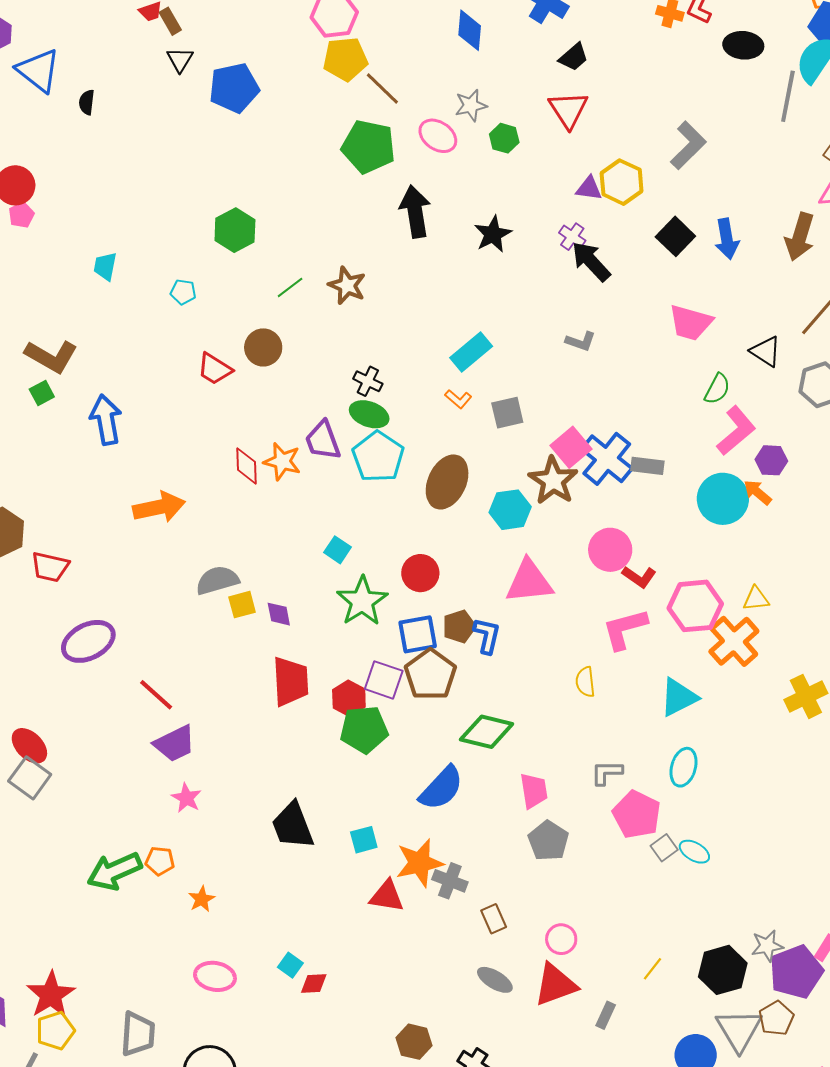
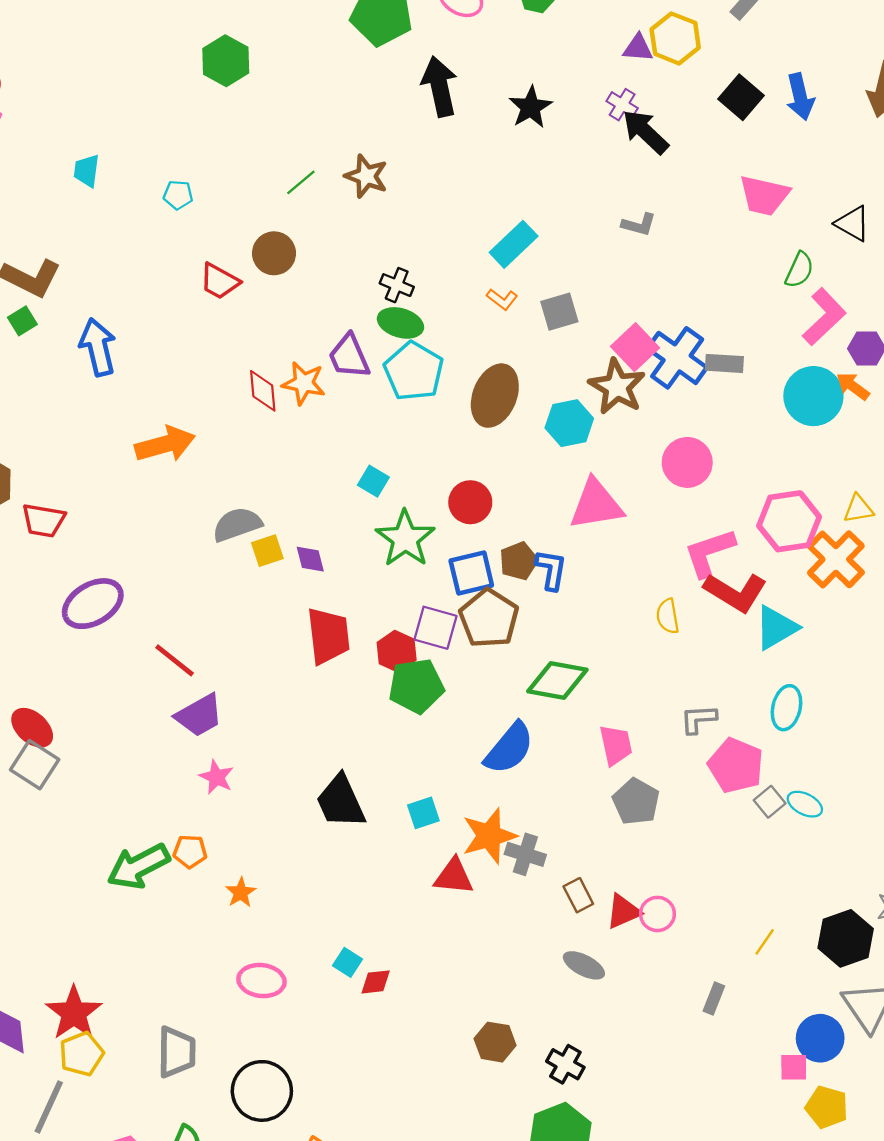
green hexagon: (235, 230) -> (226, 61), moved
red L-shape: (639, 577) -> (735, 592), moved, size x1.6
red triangle: (555, 985) -> (623, 911), moved, size x0.7

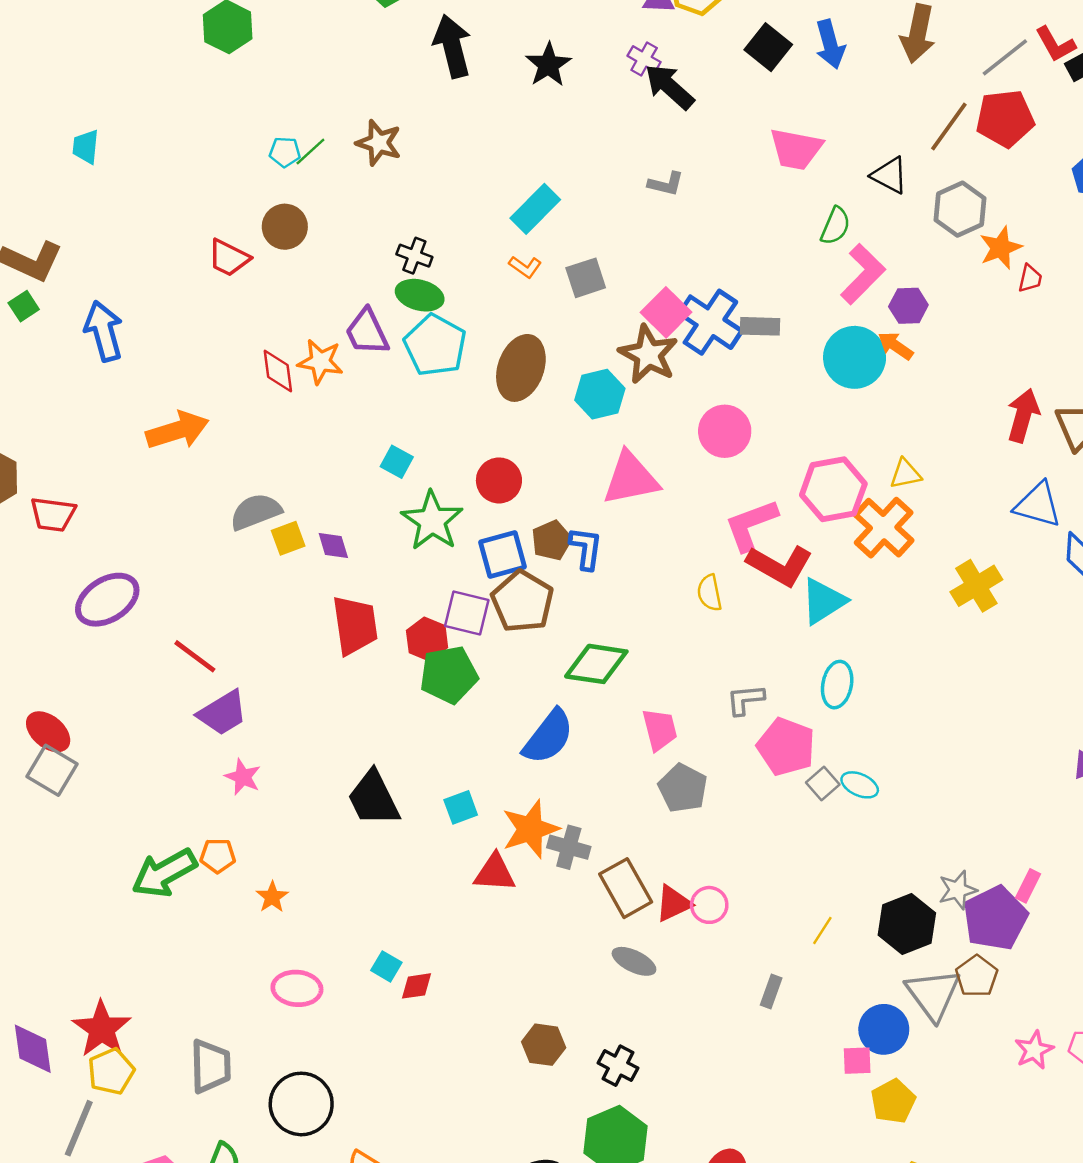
cyan pentagon: (178, 195) -> (285, 152), moved
brown rectangle: (578, 895) -> (626, 888), size x1.6
yellow pentagon: (827, 1107) -> (893, 1101), turned 30

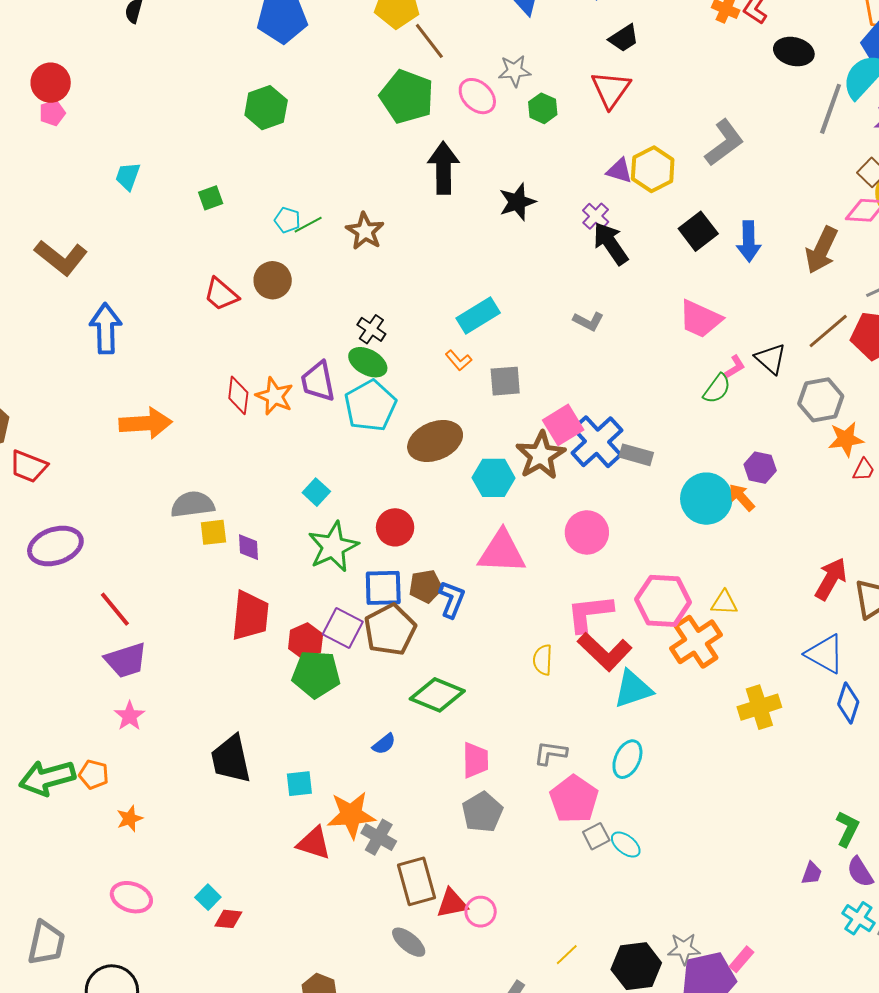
pink L-shape: (863, 274) -> (735, 367), moved, size x0.5
green square: (24, 306) -> (211, 198), moved
brown ellipse: (521, 368) -> (435, 441), turned 34
blue semicircle: (548, 737) -> (384, 744), size x0.5

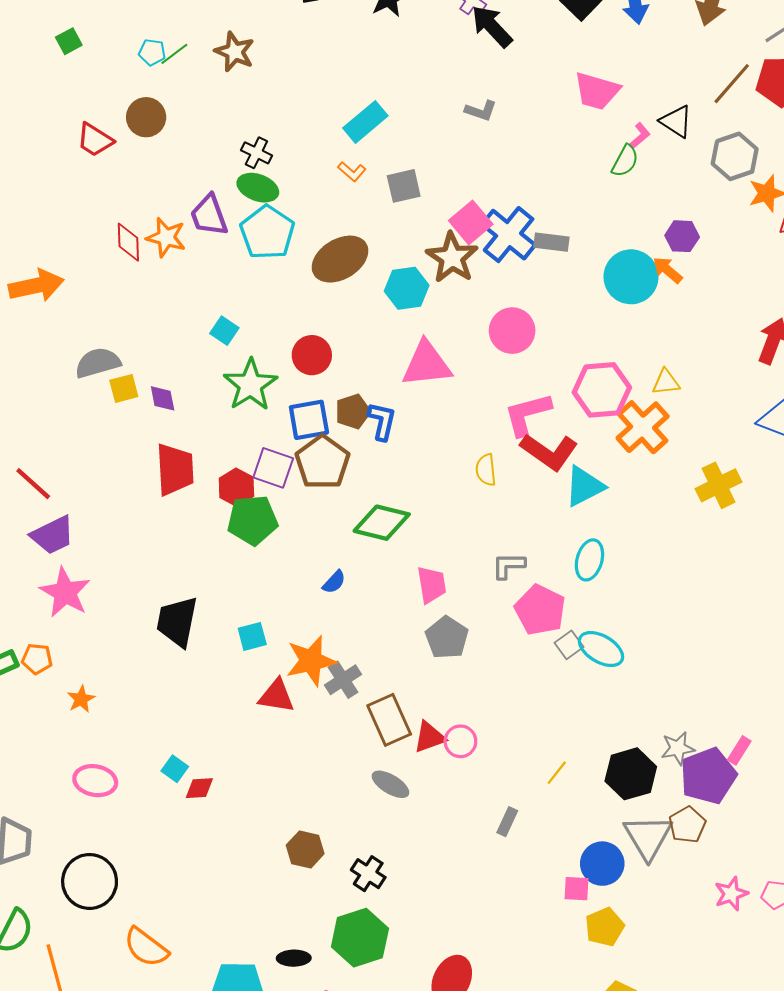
pink star: (130, 716) -> (65, 592), size x1.6
black trapezoid: (231, 759) -> (177, 622), turned 32
gray cross: (379, 837) -> (343, 680), turned 36
cyan ellipse: (626, 845) -> (601, 649), size x1.4

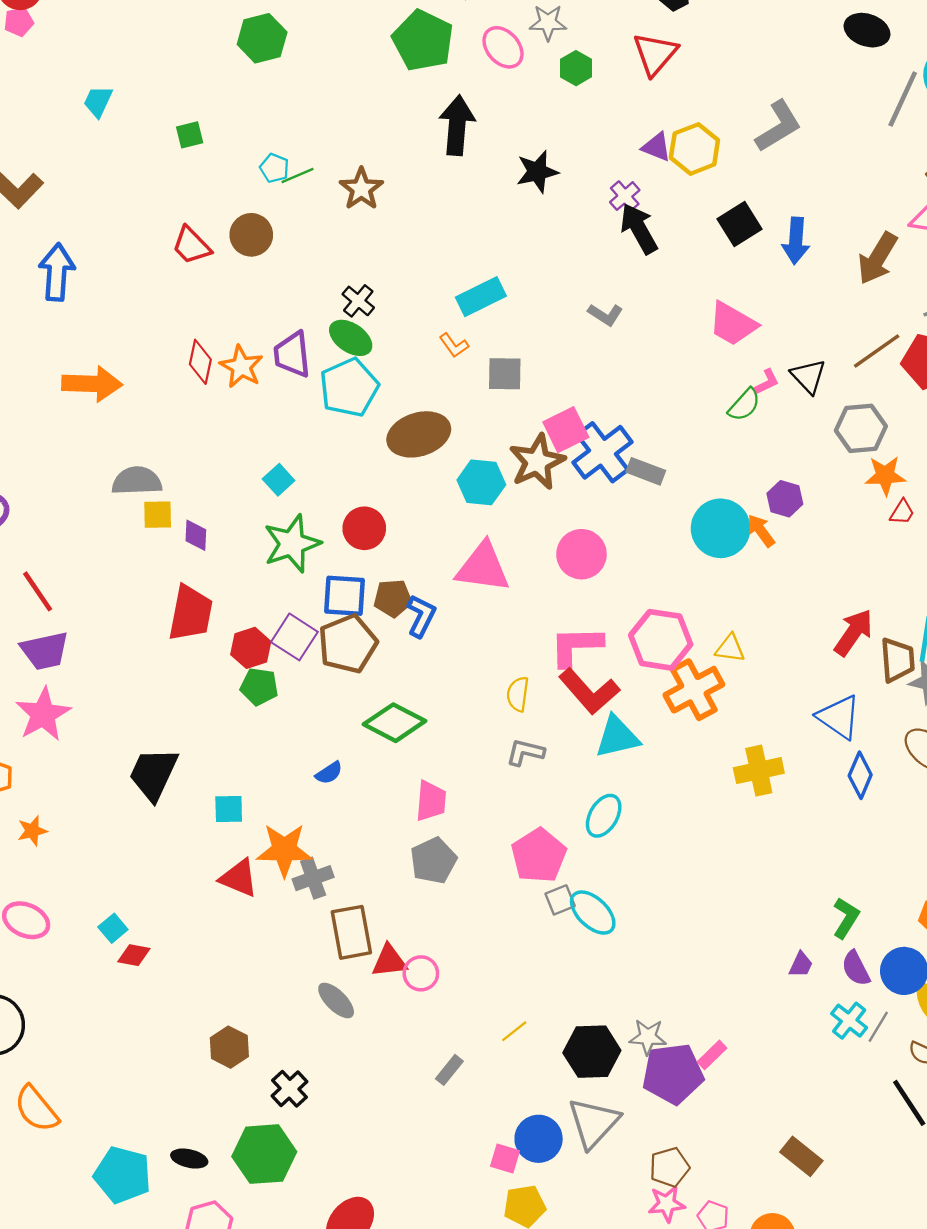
green pentagon: (253, 520) -> (259, 687), size x0.7
gray L-shape: (508, 566) -> (525, 752), moved
brown pentagon: (687, 825) -> (669, 1167), moved

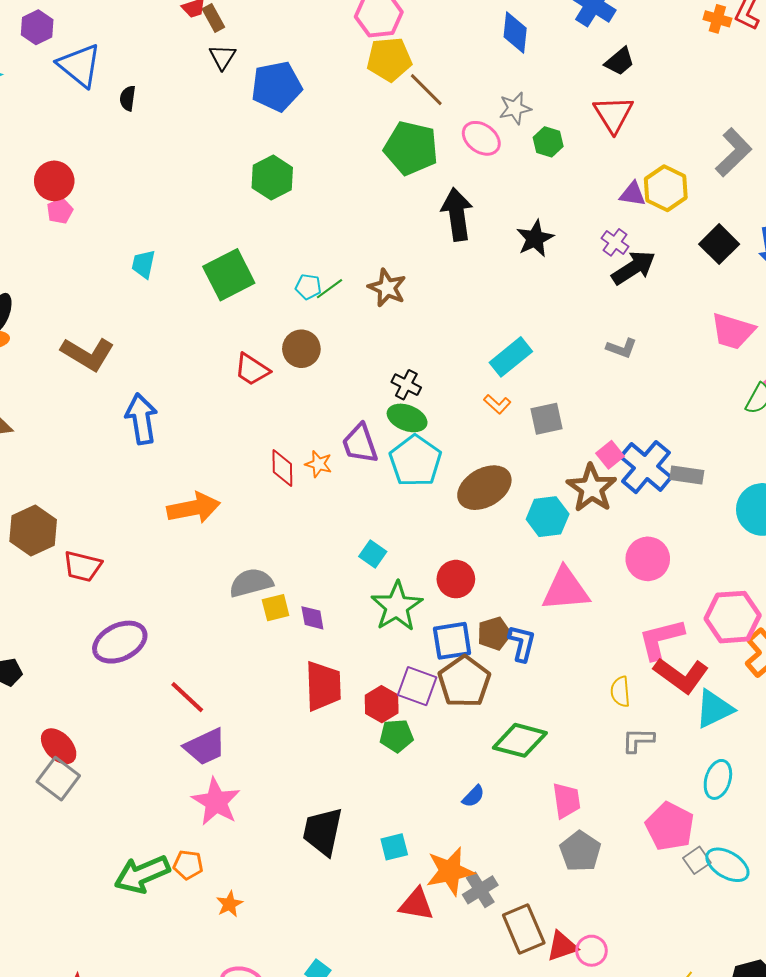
green square: (190, 135) -> (229, 275), size x2.0
black arrow: (639, 229) -> (634, 268), turned 99
orange star: (241, 367) -> (319, 464), size x0.7
pink square: (566, 430) -> (610, 455), size x0.7

